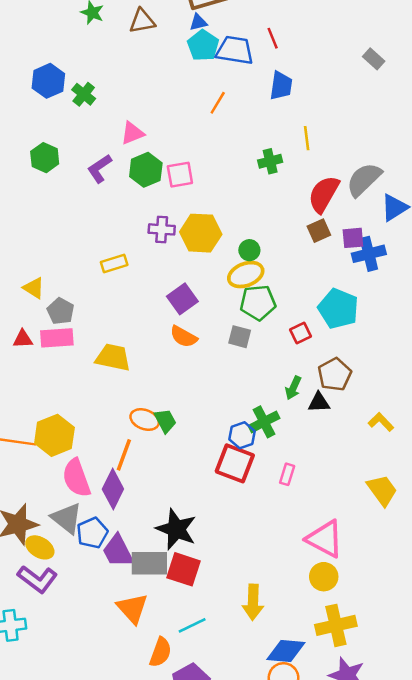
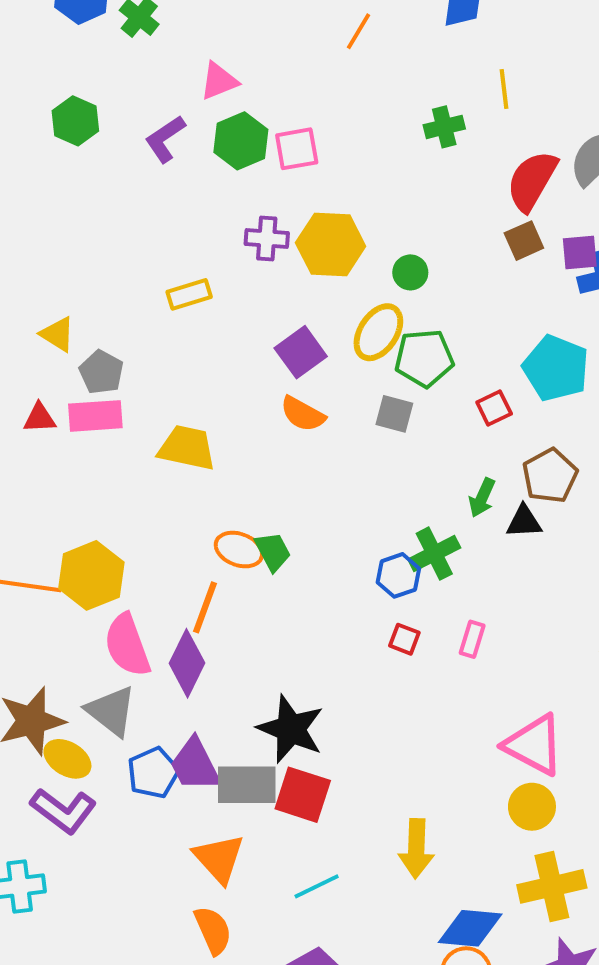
yellow ellipse: (246, 275) -> (378, 332), moved, turned -36
red square: (235, 463) -> (404, 639), moved, size x0.5
blue pentagon: (92, 533) -> (153, 773), moved
orange semicircle: (160, 652) -> (213, 930), moved, turned -44

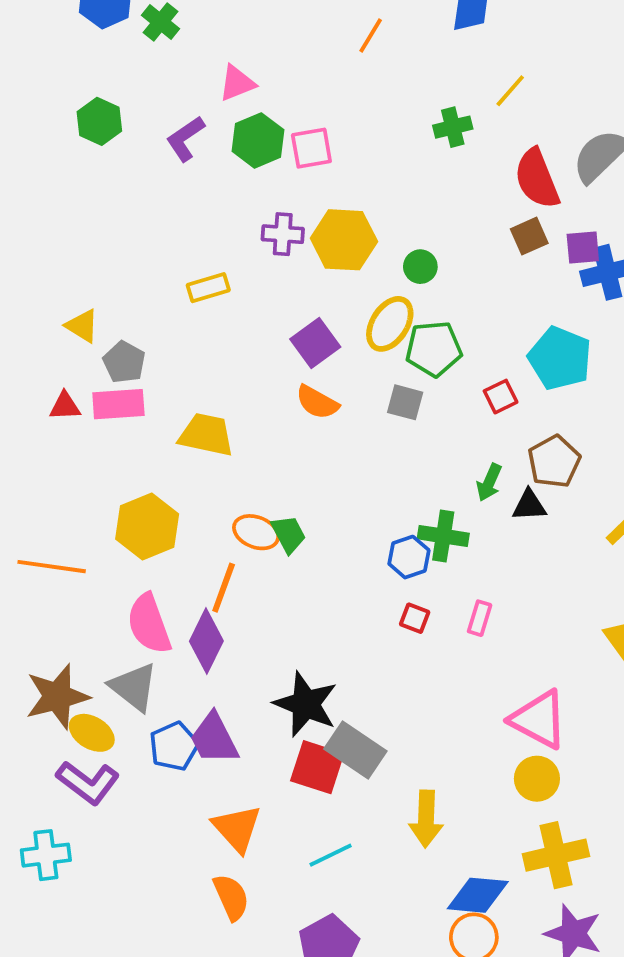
yellow line: (504, 89) -> (510, 91), turned 48
red semicircle: (532, 181) -> (537, 179), turned -52
green cross: (434, 554) -> (443, 536), turned 36
yellow hexagon: (91, 575) -> (147, 526), moved
gray rectangle: (247, 785) -> (355, 750), moved, turned 34

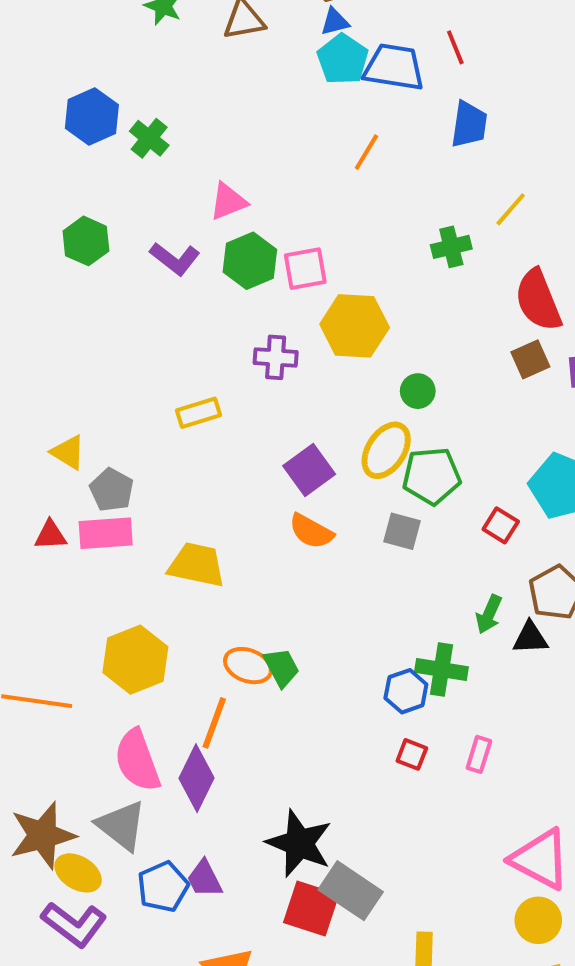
purple L-shape: (185, 139) -> (175, 259), turned -108
yellow hexagon: (344, 240) -> (355, 326), moved
red square: (501, 397) -> (501, 525), turned -32
purple trapezoid: (214, 739) -> (204, 879), size x0.7

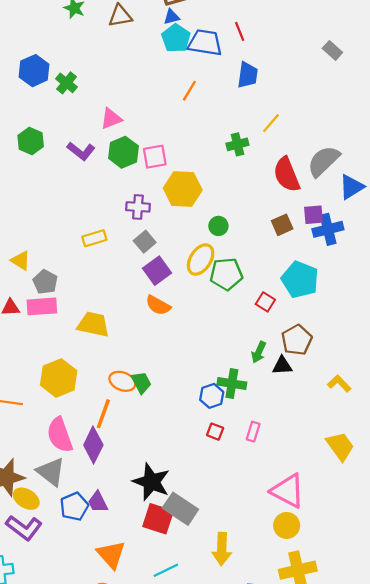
brown square: (530, 359) -> (282, 225), moved
gray square: (402, 531) -> (145, 242), moved, turned 35

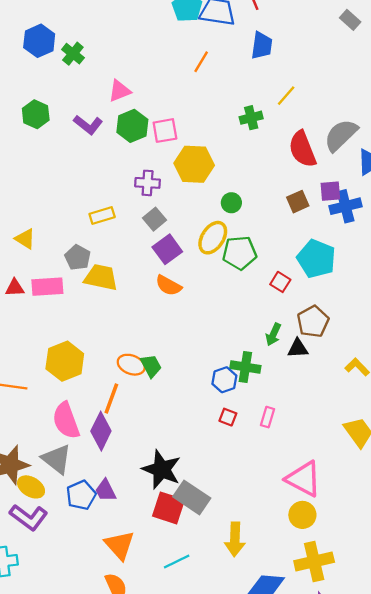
gray pentagon: (45, 282) -> (78, 257), moved
yellow trapezoid: (93, 324) -> (101, 277), moved

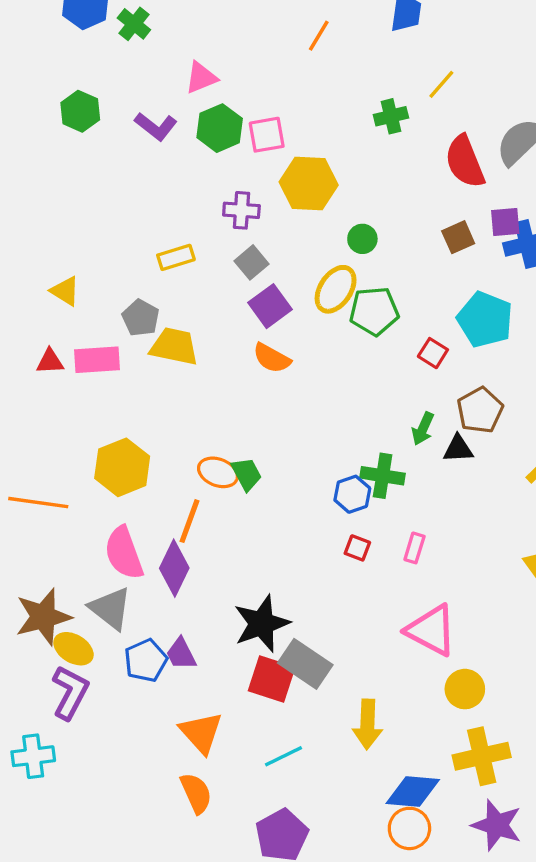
black star: (161, 469) -> (262, 624), turned 30
pink triangle: (304, 479) -> (431, 630), moved
purple L-shape: (29, 517) -> (70, 692), turned -99

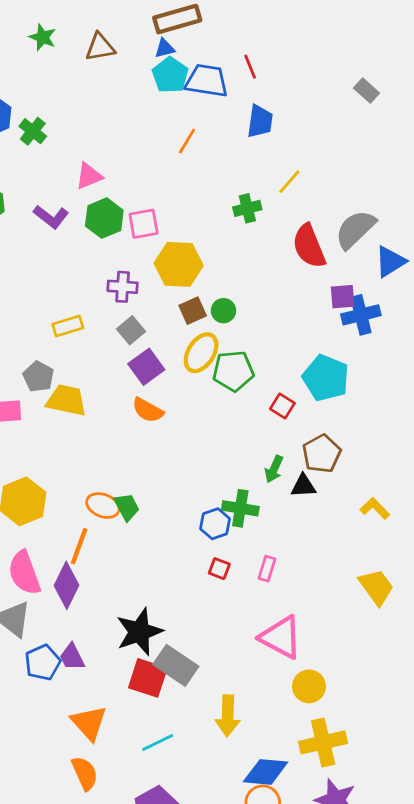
brown square: (458, 237) -> (193, 311), moved

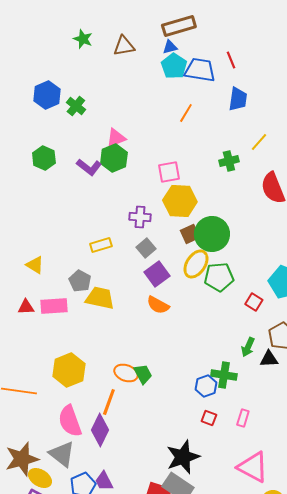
green hexagon: (104, 218) -> (114, 158), moved
pink square: (144, 224) -> (169, 172), moved
green circle: (223, 311) -> (212, 234), size x2.0
black star: (139, 632) -> (183, 457), moved

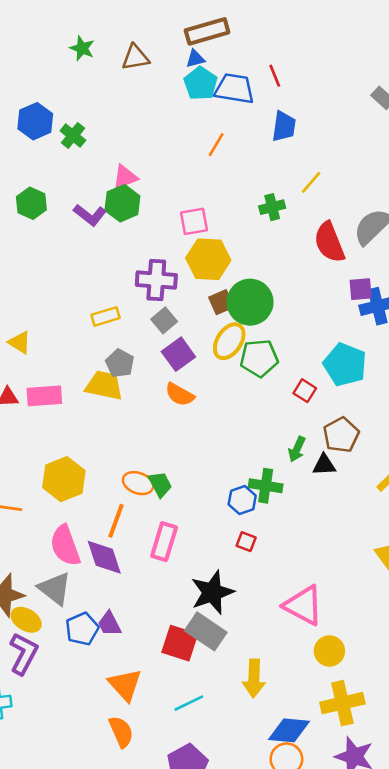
purple cross: (140, 217) -> (156, 280), size x1.4
gray pentagon: (80, 281) -> (120, 363), moved
pink rectangle: (243, 418) -> (164, 542), moved, size x1.6
purple diamond: (100, 430) -> (104, 557), turned -44

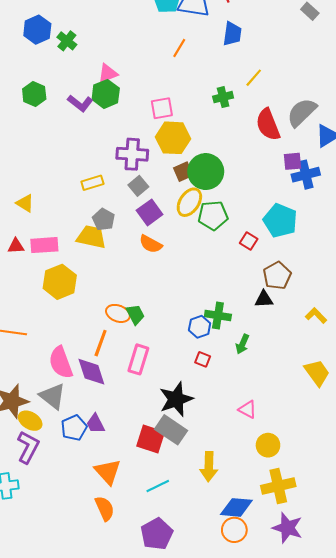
green arrow: (297, 449) -> (242, 344), moved
yellow hexagon: (64, 479) -> (60, 282), moved
pink triangle: (303, 605) -> (248, 409), size x0.6

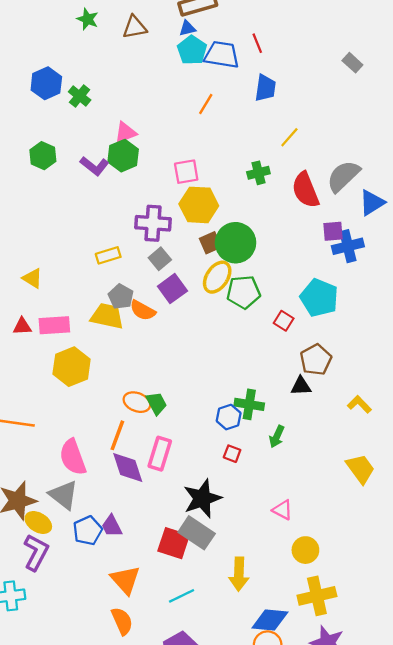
green cross: (223, 97) -> (258, 173), moved
orange semicircle: (151, 244) -> (143, 310), moved
purple diamond: (91, 372) -> (128, 467), moved

